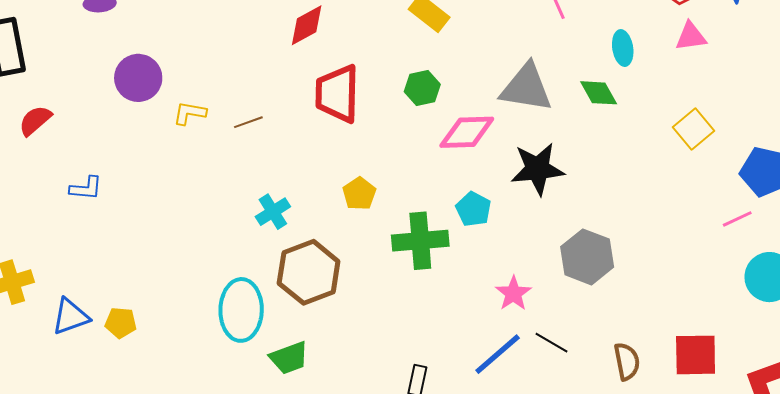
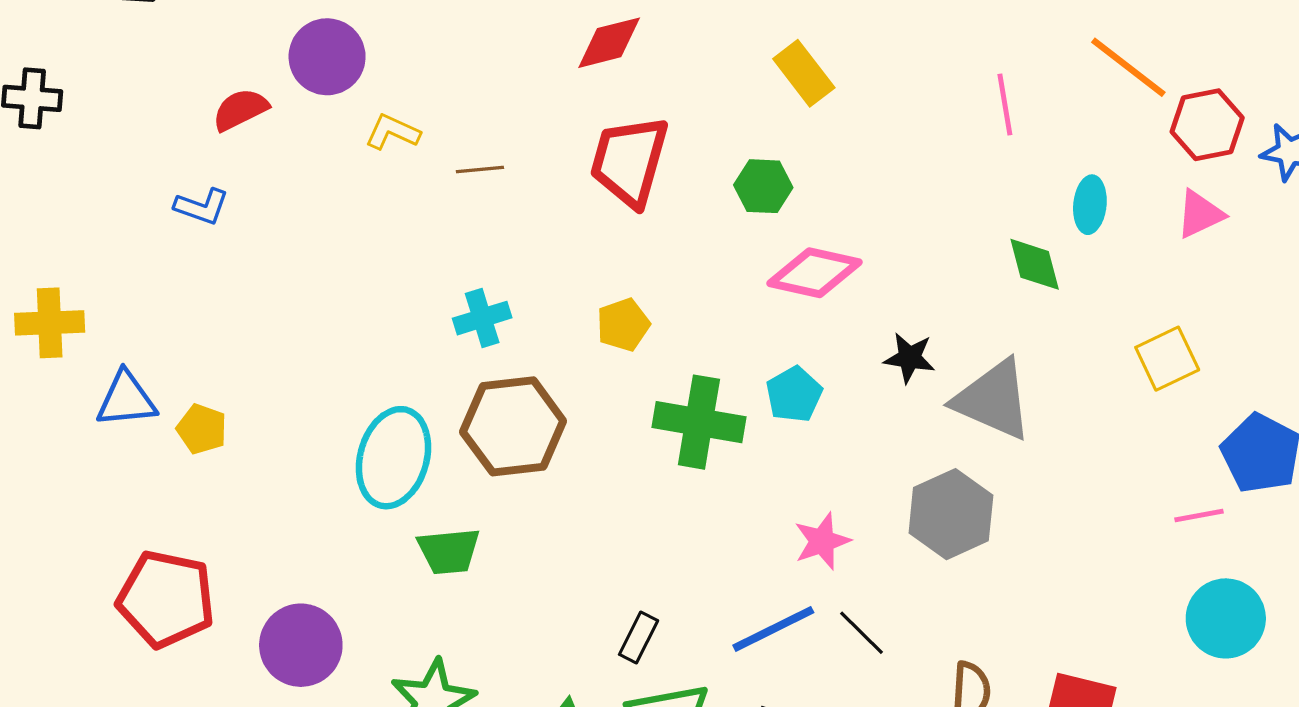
pink triangle: (691, 37) -> (1200, 214), turned -32
gray triangle: (526, 88) -> (993, 400), moved
red semicircle: (35, 120) -> (240, 110), moved
black star: (538, 169) -> (909, 358), size x0.6

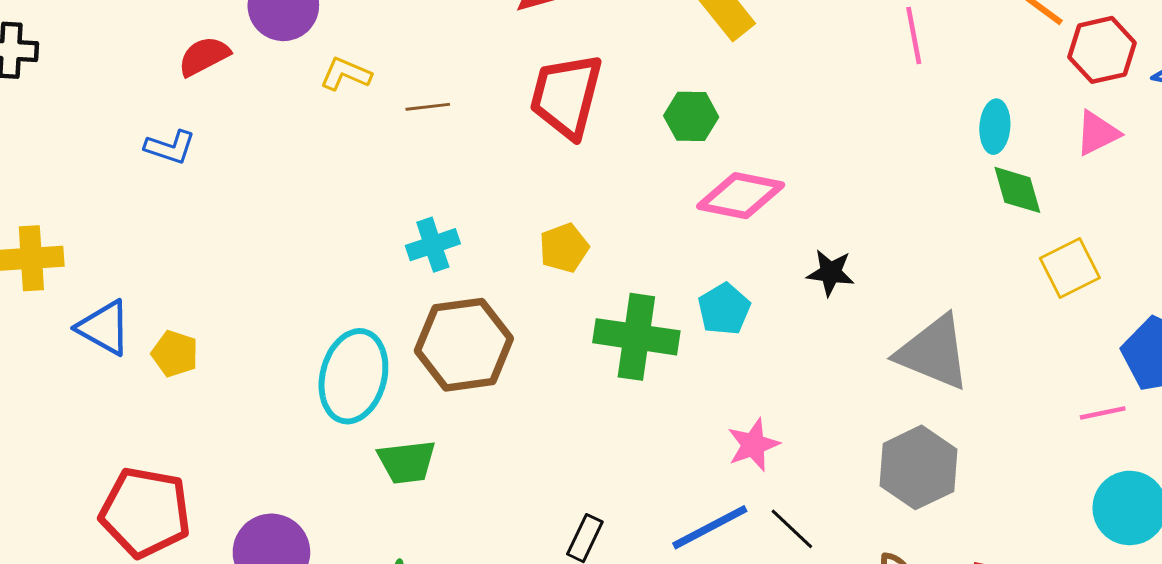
green diamond: (1035, 264) -> (1017, 190), moved
blue triangle: (126, 399) -> (104, 328), turned 36
gray triangle: (993, 400) -> (934, 352), moved
gray hexagon: (951, 514) -> (918, 467), moved

